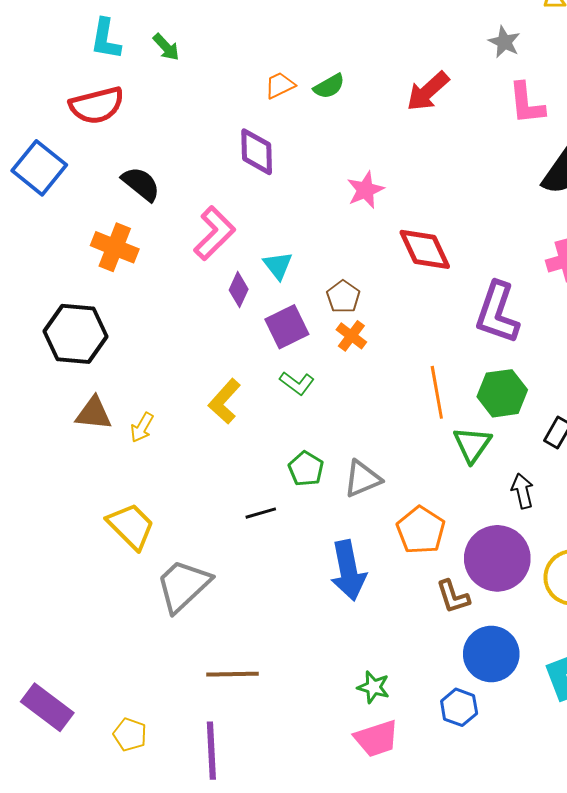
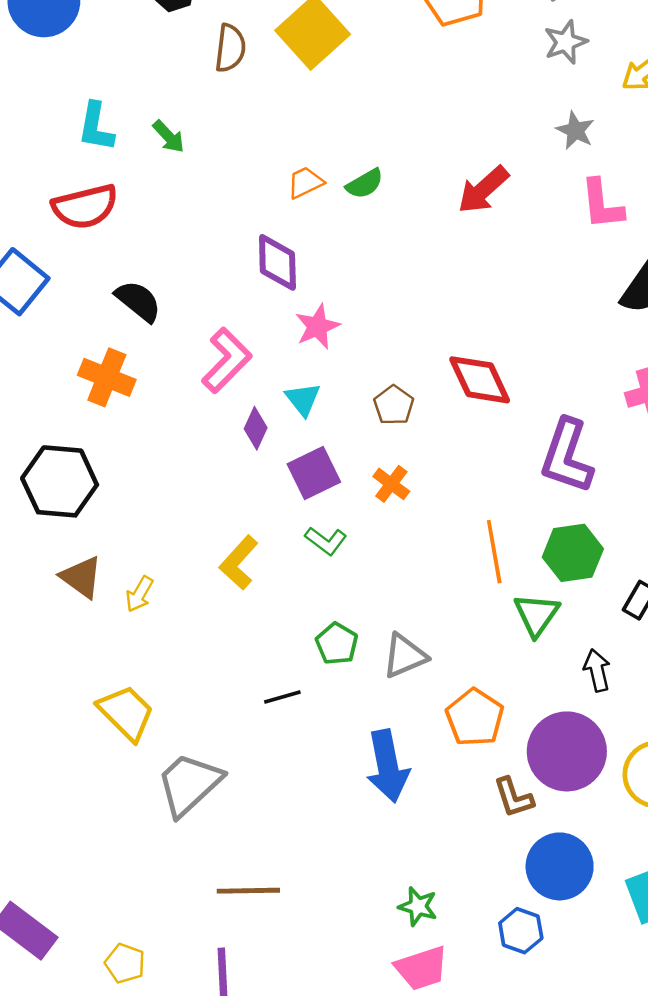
pink star: (365, 190) -> (317, 327), moved
brown pentagon: (343, 297) -> (394, 405), moved
brown triangle: (94, 413) -> (81, 577), turned 30

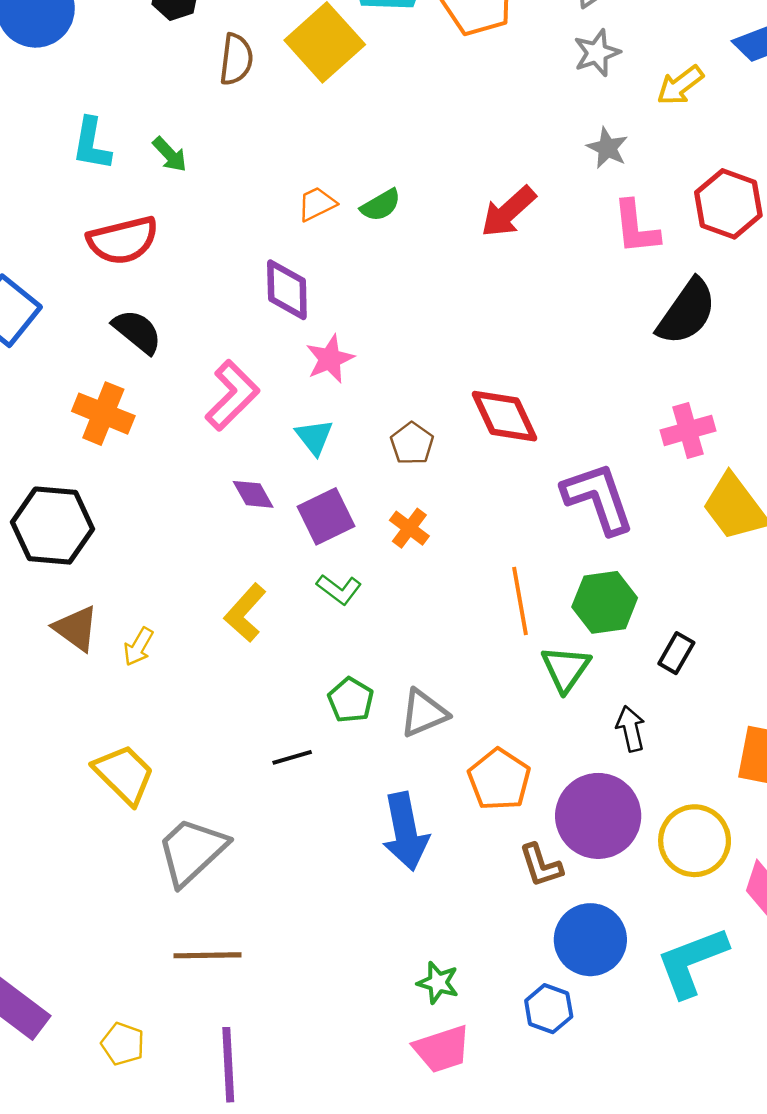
red semicircle: (85, 207) -> (123, 240), moved
purple diamond: (256, 428) -> (253, 494), moved, turned -54
purple L-shape: (567, 456) -> (598, 498), turned 142
brown line: (248, 891) -> (207, 955), moved

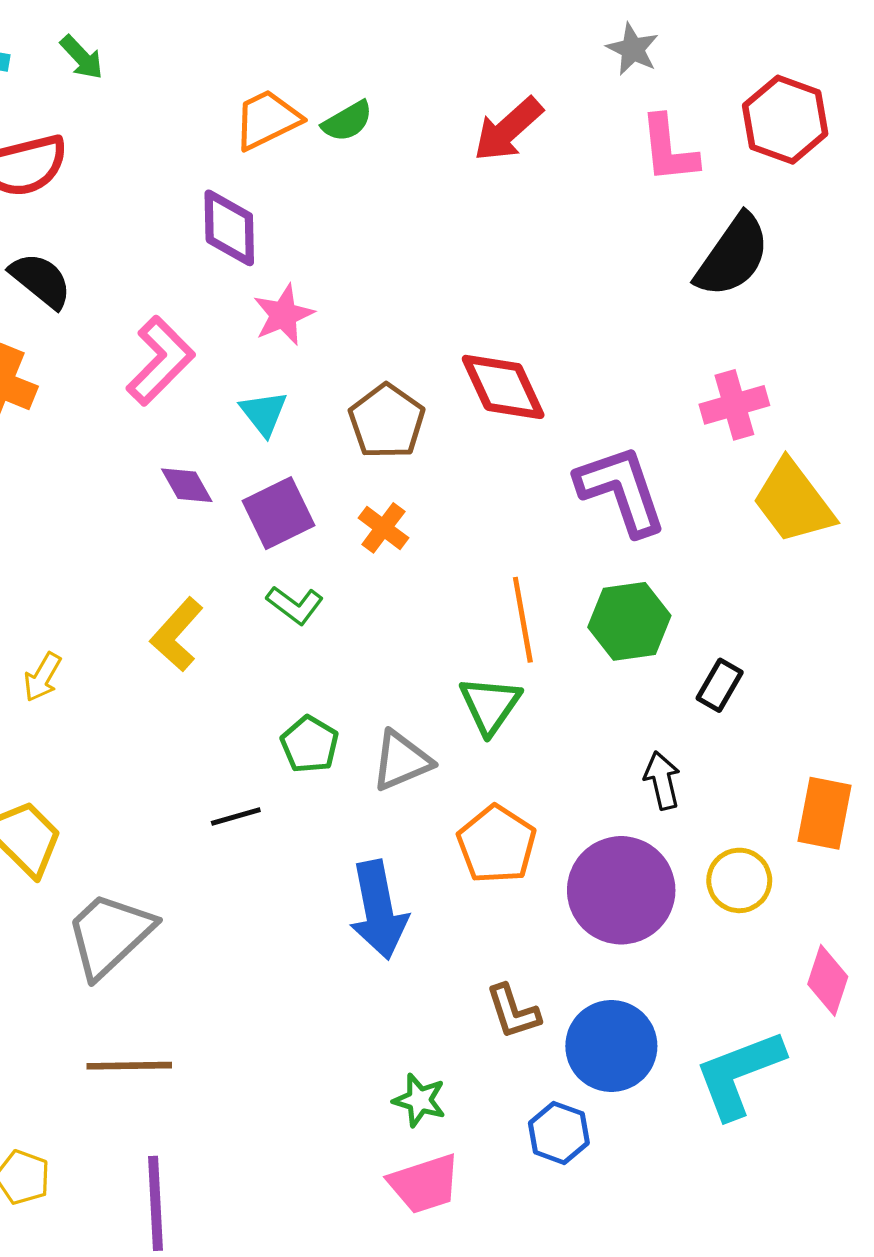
orange trapezoid: (317, 204) -> (267, 120), size x1.4
brown pentagon: (412, 443) -> (387, 421), size x1.4
green triangle: (566, 669) -> (490, 705), moved
yellow circle: (695, 841) -> (739, 880), moved, size x0.7
brown L-shape: (541, 865) -> (513, 1012), moved

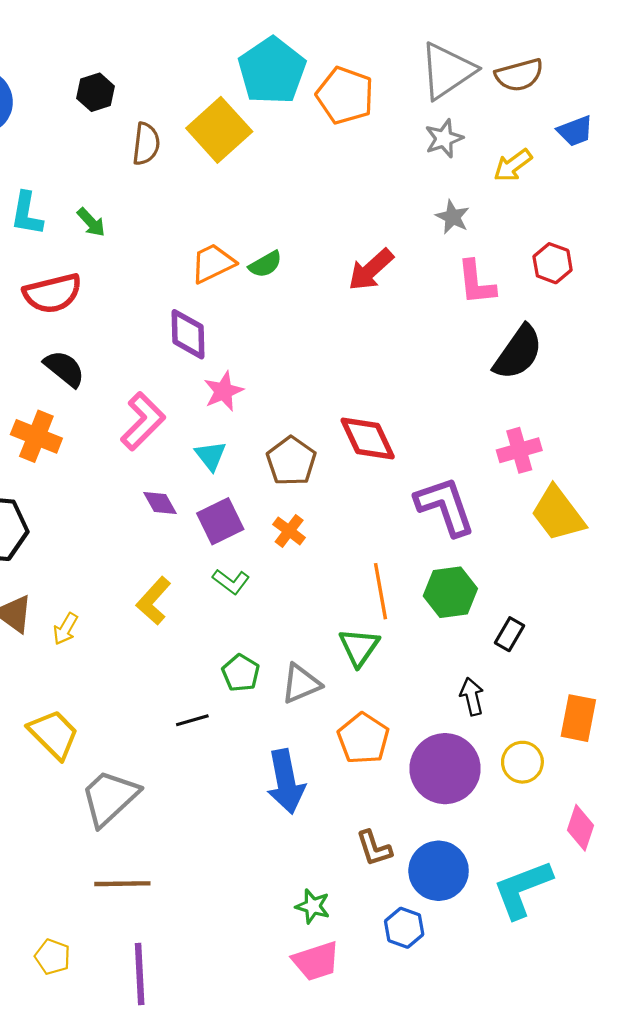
red hexagon: (785, 120) -> (553, 263), size x0.7

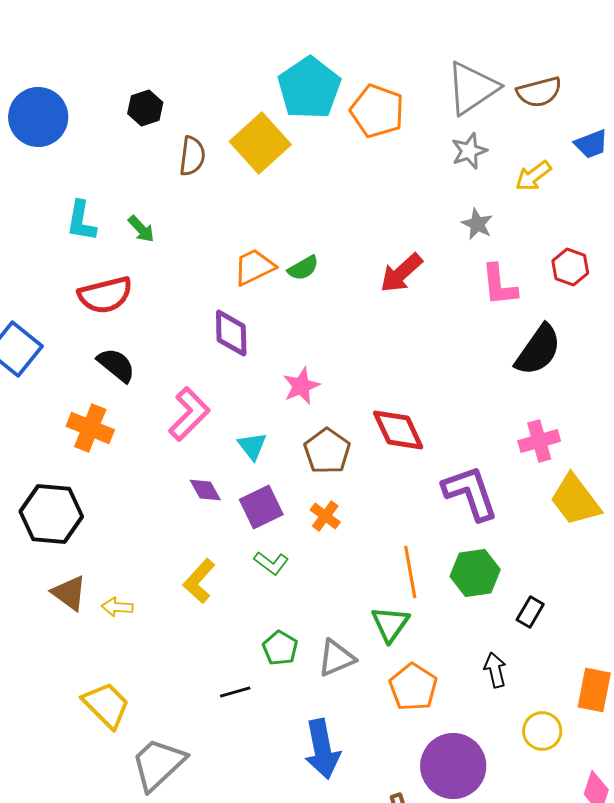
pink star: (223, 391) -> (301, 386), moved
yellow arrow: (65, 629) -> (117, 607), turned 64
orange pentagon: (363, 738) -> (413, 687), moved
purple circle: (445, 769) -> (453, 766), moved

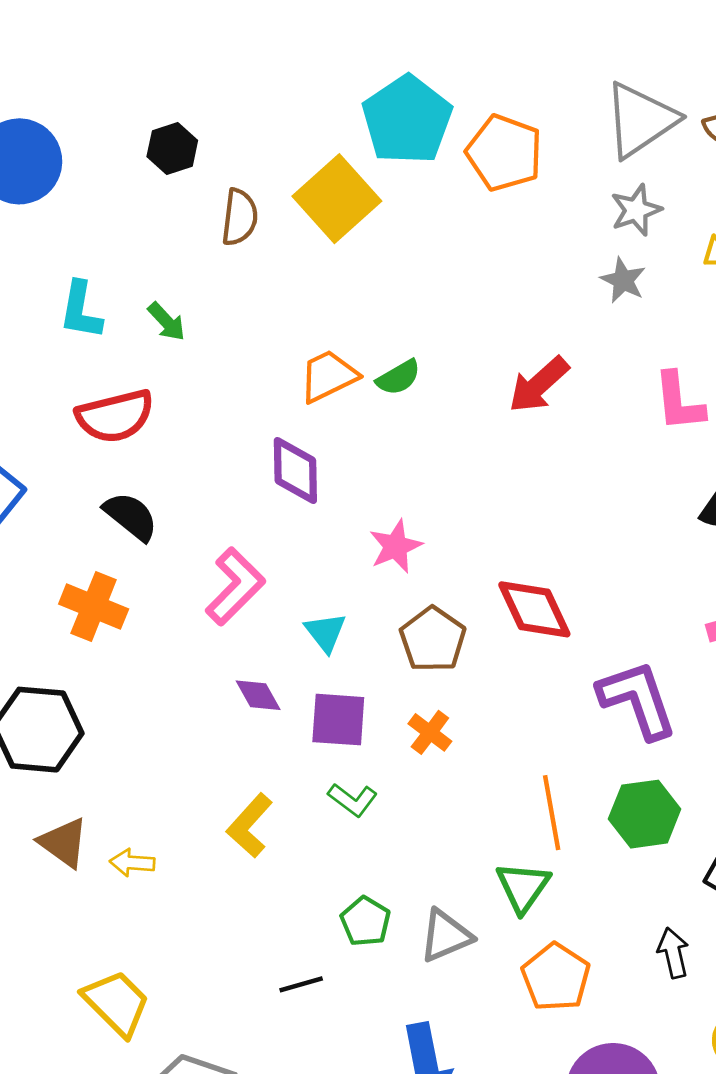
gray star: (477, 224) -> (623, 280), moved
purple square: (261, 507) -> (338, 720), turned 30

